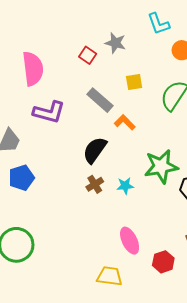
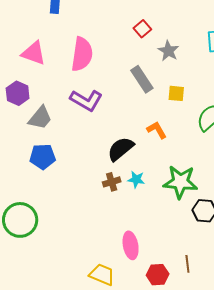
red square: (88, 55) -> (142, 29), moved
gray rectangle: (100, 100) -> (142, 79), moved
cyan star: (125, 186) -> (136, 179), moved

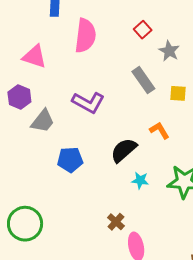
pink semicircle: (82, 54) -> (85, 36), moved
blue pentagon: (43, 157) -> (70, 160), moved
brown cross: (112, 182) -> (116, 222), moved, turned -30

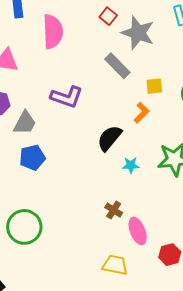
gray star: (169, 51) -> (138, 33), size x1.6
yellow square: (178, 93) -> (154, 86), moved
orange L-shape: (159, 130) -> (141, 113), turned 85
blue pentagon: (70, 160) -> (32, 158), moved

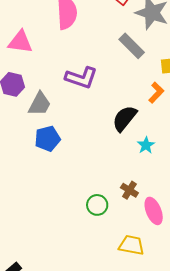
cyan star: (131, 165) -> (146, 145), turned -30
green circle: (24, 227) -> (97, 205), moved, size x0.6

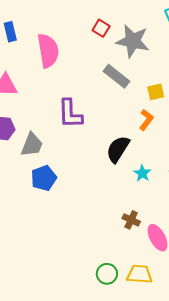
purple L-shape: (81, 78) -> (70, 114), turned 76
green circle: (97, 205) -> (107, 274), moved

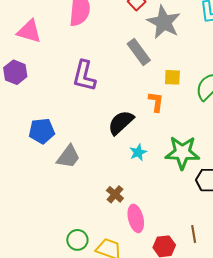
orange L-shape: (146, 120) -> (156, 102), turned -45
gray trapezoid: (32, 145) -> (68, 157), moved

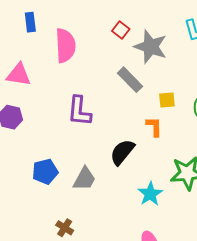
cyan star: (138, 152) -> (150, 194), moved, size x1.4
gray trapezoid: (68, 157) -> (84, 179), moved
brown cross: (115, 194) -> (65, 228), moved

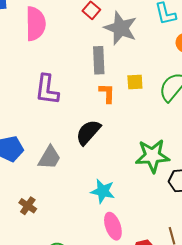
gray rectangle: (130, 80) -> (99, 60), turned 40
orange L-shape: (154, 127) -> (107, 93), moved
cyan star: (150, 194) -> (103, 191), moved, turned -30

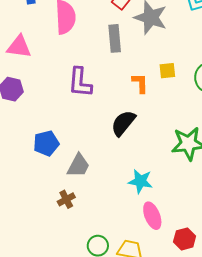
gray rectangle: (99, 60) -> (115, 38), moved
gray trapezoid: (49, 158) -> (78, 166), moved
brown cross: (28, 206) -> (66, 199), turned 30

